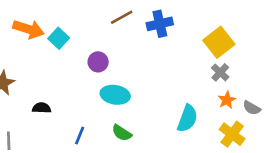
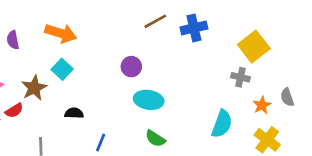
cyan square: (59, 38) -> (62, 69), moved
gray cross: (220, 72) -> (241, 77), moved, turned -30
gray semicircle: (252, 108) -> (287, 97), moved, turned 42
blue line: (80, 135) -> (101, 142), moved

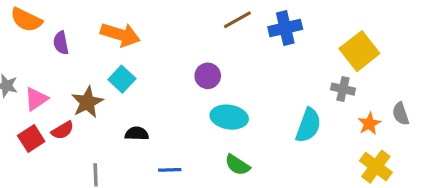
cyan semicircle: (222, 124) -> (308, 125), moved
blue line: (101, 142) -> (170, 170), turned 66

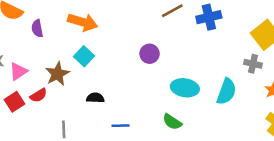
cyan ellipse: (229, 117) -> (185, 88), moved

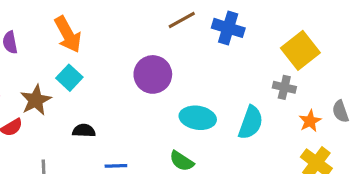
blue cross: (209, 17) -> (228, 28), turned 30
orange arrow: (83, 22) -> (68, 34), turned 44
purple circle: (150, 54) -> (153, 74), size x1.5

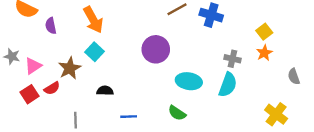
yellow square: (300, 50) -> (264, 32), size x0.6
gray cross: (284, 87) -> (232, 59), moved
orange star: (310, 121) -> (264, 53), moved

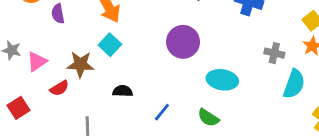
brown star: (70, 68) -> (80, 64), turned 30
cyan semicircle: (228, 85) -> (294, 84), moved
red square: (30, 94) -> (19, 108), moved
blue line: (129, 117) -> (162, 112), moved, turned -49

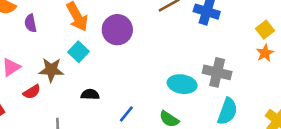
purple circle: (183, 42) -> (117, 30), moved
gray cross: (274, 53) -> (217, 72), moved, size x1.5
cyan semicircle: (294, 84) -> (227, 111), moved

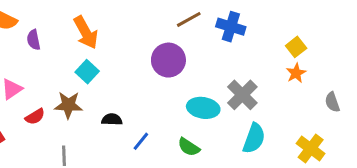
purple circle: (117, 30) -> (168, 60), moved
brown star: (51, 70) -> (68, 105), moved
gray cross: (217, 72) -> (242, 95), turned 32
black semicircle: (90, 94) -> (112, 119), moved

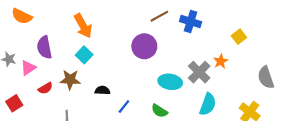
purple semicircle: (34, 40) -> (44, 47), moved, size x1.5
orange star: (296, 73) -> (221, 61), moved
gray semicircle: (332, 102) -> (266, 77), size x1.5

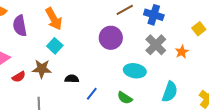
purple semicircle: (44, 47) -> (20, 26), moved
gray cross: (199, 72) -> (156, 45), moved

